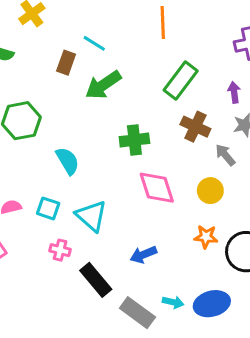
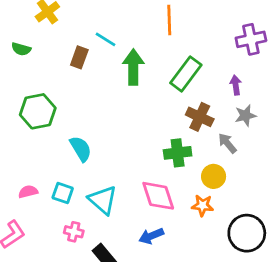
green arrow: (103, 85) -> (133, 67), moved, turned 124
green cross: (134, 140) -> (178, 153), moved
pink diamond: (157, 188) -> (158, 196), moved
orange star: (206, 237) -> (202, 205), moved

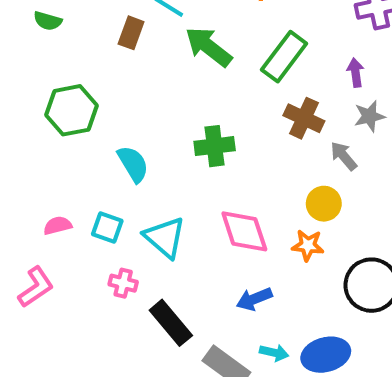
green arrow: (133, 67) -> (209, 47), turned -52
green cross: (178, 153) -> (215, 146), moved
blue arrow: (151, 236) -> (254, 299), moved

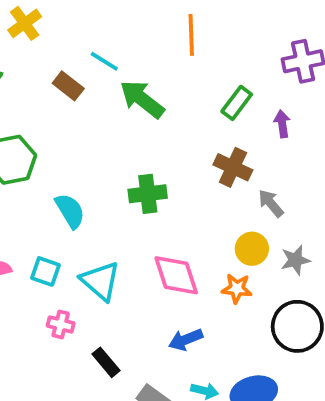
brown rectangle: (131, 33) -> (68, 86), turned -72
green rectangle: (284, 57) -> (237, 103), moved, size x0.7
gray star: (369, 116) -> (295, 260), moved
black rectangle: (171, 323) -> (106, 362), size x0.7

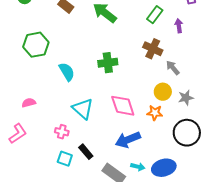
cyan square: (45, 271) -> (65, 159), moved
blue arrow: (186, 340) -> (128, 140), size x1.4

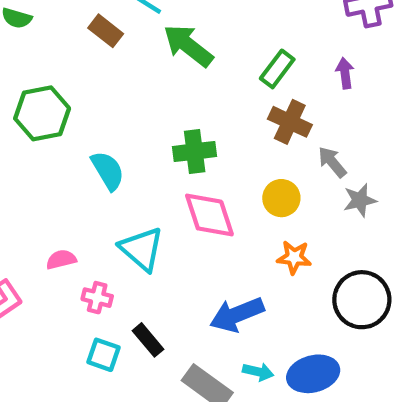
green rectangle: (155, 15) -> (277, 69), moved
yellow circle: (163, 92) -> (281, 198), moved
gray star: (186, 98) -> (360, 200), moved
pink semicircle: (29, 103) -> (61, 259), moved
pink diamond: (123, 106) -> (209, 215), moved

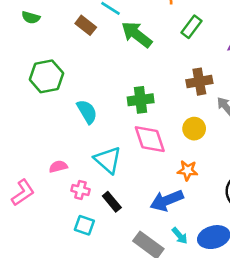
green rectangle: (277, 69) -> (192, 27), moved
brown cross: (290, 122) -> (199, 82), turned -35
orange star: (294, 257) -> (188, 170), moved
black rectangle: (148, 340) -> (112, 202), moved
cyan arrow: (258, 372) -> (180, 236), turned 36

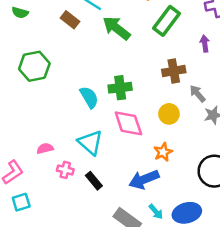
green rectangle: (192, 27) -> (167, 21), size x1.4
cyan semicircle: (87, 112) -> (89, 97), moved
orange star: (188, 170) -> (163, 152), turned -30
cyan square: (84, 225) -> (21, 202), moved, turned -36

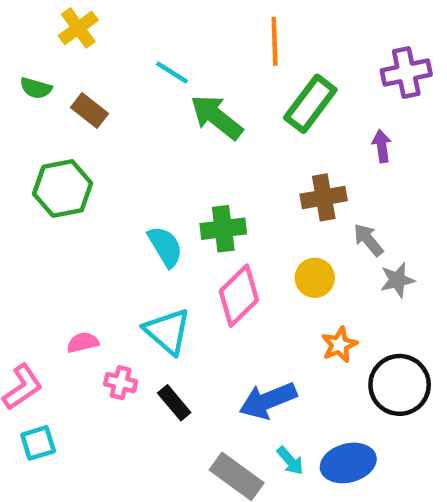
brown rectangle: (70, 20) -> (89, 110), moved
pink diamond: (128, 123) -> (239, 296), turned 64
orange star: (163, 152) -> (339, 345), moved

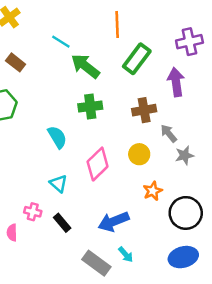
purple arrow: (382, 146) -> (176, 82), size x1.6
green cross: (223, 229) -> (90, 106), moved
cyan triangle: (167, 331) -> (58, 184), size x0.7
pink semicircle: (83, 343) -> (12, 233), moved, turned -77
blue ellipse: (348, 463) -> (183, 257), moved

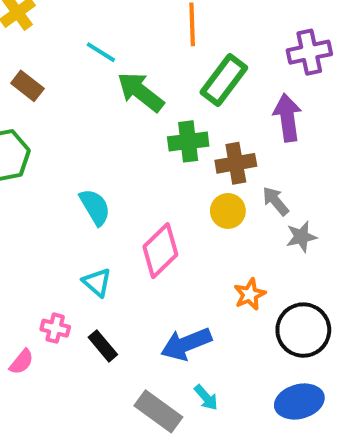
green cross: (90, 106) -> (188, 141), moved
yellow circle: (139, 154) -> (228, 211), moved
pink semicircle: (12, 233) -> (21, 362), turned -140

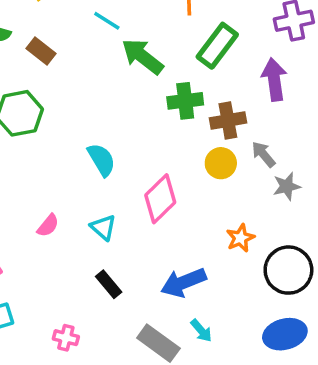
pink cross: (55, 328) -> (66, 338), moved
pink semicircle: (21, 362) -> (48, 226), moved

